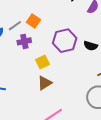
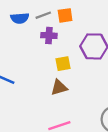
orange square: (33, 21) -> (65, 15), turned 32

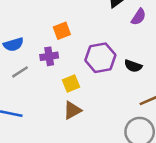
gray line: (43, 15) -> (20, 72), moved

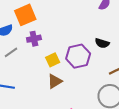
orange square: (62, 31) -> (25, 15), moved, size x1.5
purple hexagon: (100, 58) -> (78, 56), moved

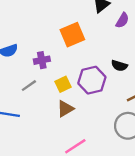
orange square: (25, 15) -> (72, 35), moved
gray line: (11, 52) -> (29, 86), moved

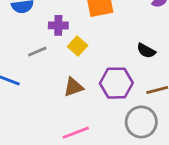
purple hexagon: (92, 80) -> (116, 83), moved
yellow square: (63, 84) -> (78, 46), moved, turned -35

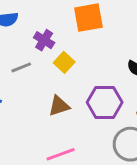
purple cross: (58, 25) -> (44, 40), turned 30

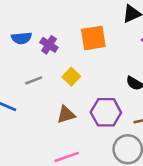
purple cross: (44, 40) -> (49, 45), moved

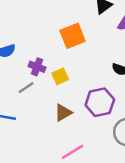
purple cross: (49, 45) -> (37, 67), moved
yellow square: (71, 77) -> (60, 76), turned 35

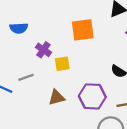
gray line: (26, 88) -> (26, 77), moved

